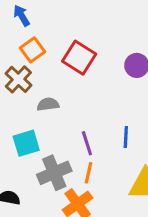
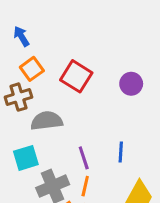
brown cross: (18, 79) -> (18, 97), turned 30
gray semicircle: (48, 104) -> (47, 121), size x1.5

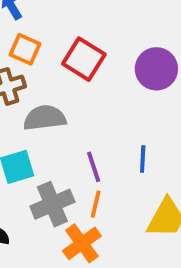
orange square: (32, 69) -> (25, 49), turned -30
purple circle: (131, 84) -> (156, 69), size x1.4

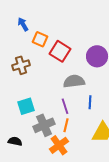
orange square: (25, 49) -> (40, 39), moved
gray semicircle: (45, 118) -> (74, 81), moved

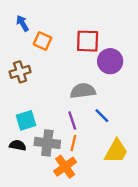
red square: (60, 51) -> (88, 41), moved, turned -30
blue line: (90, 102) -> (102, 116), turned -48
gray cross: (44, 125) -> (47, 143), turned 30
black semicircle: (15, 141) -> (18, 145), moved

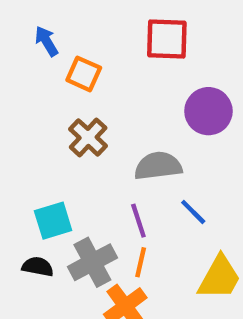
red square: (88, 41) -> (167, 39), moved
brown cross: (20, 72) -> (88, 137), moved, turned -30
gray cross: (47, 143) -> (92, 262), turned -35

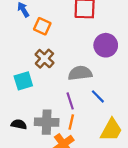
cyan square: (53, 221) -> (23, 81), moved
gray cross: (92, 262) -> (47, 122), turned 30

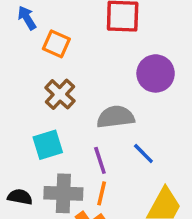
cyan square: (23, 81) -> (48, 145), moved

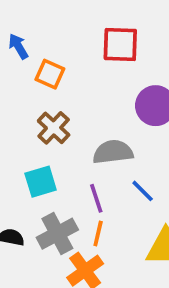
gray cross: (63, 193) -> (57, 234), turned -30

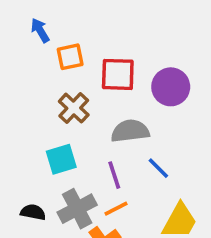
red square: (120, 44) -> (118, 74), moved
orange square: (50, 74) -> (70, 57), turned -36
orange line: (98, 234) -> (116, 209), turned 50

